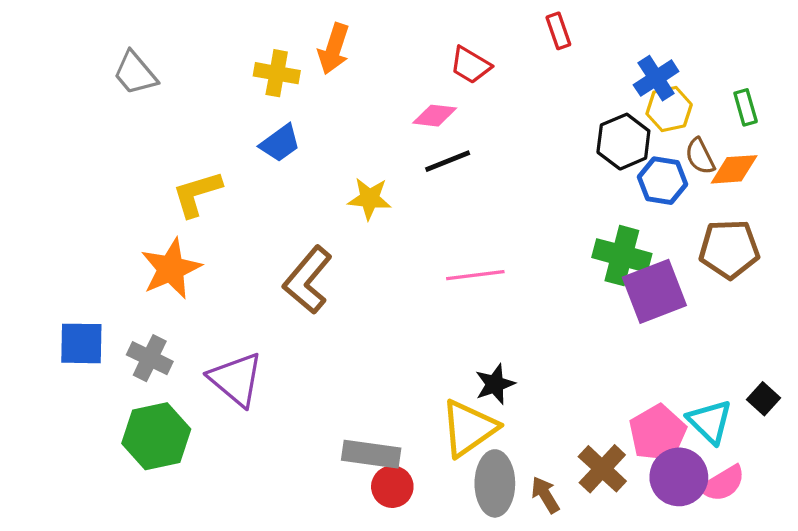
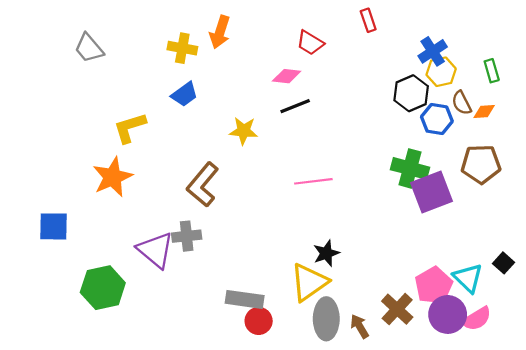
orange diamond: (734, 169) -> (484, 112), size x0.7
gray cross: (150, 358) -> (187, 236), moved, turned -32

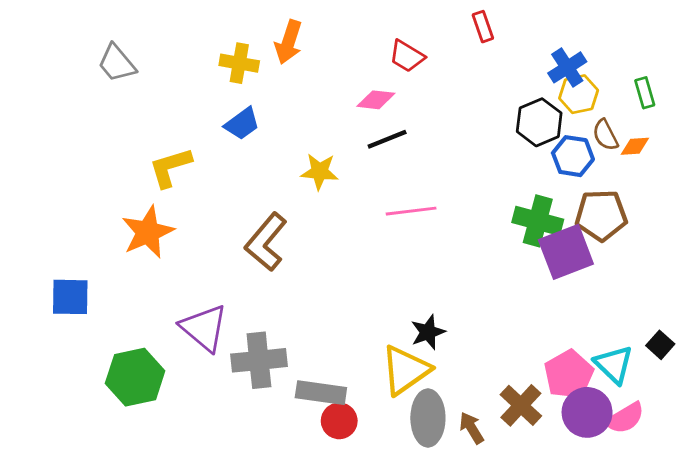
brown pentagon: (481, 164) -> (601, 215), moved
pink line: (313, 181) -> (411, 211), moved
gray cross: (187, 236) -> (259, 360), moved, size x1.4

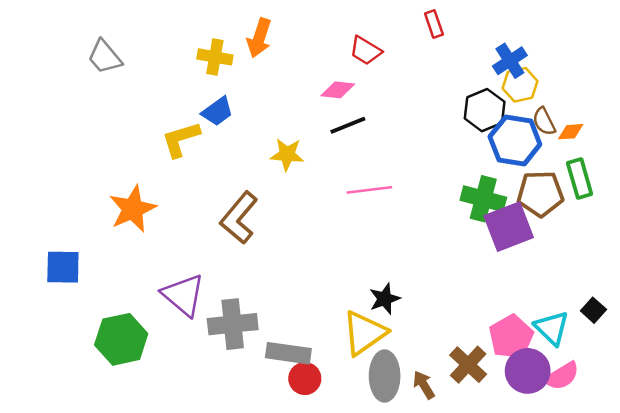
green rectangle: (645, 93) -> (580, 178), moved, size x1.4
blue hexagon: (573, 156) -> (515, 141), size x1.4
yellow L-shape: (170, 167) -> (181, 139), moved

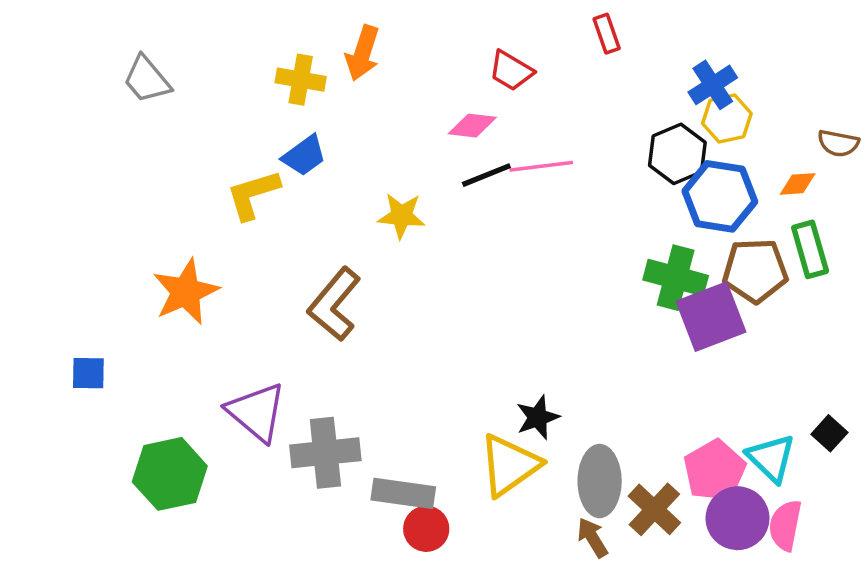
brown semicircle: (544, 122) -> (838, 143), moved, turned -52
pink line: (369, 190) -> (541, 166), moved
blue square: (63, 267) -> (88, 373), size x0.7
gray ellipse: (385, 376) -> (600, 481), moved
pink semicircle: (562, 376) -> (785, 525), turned 132

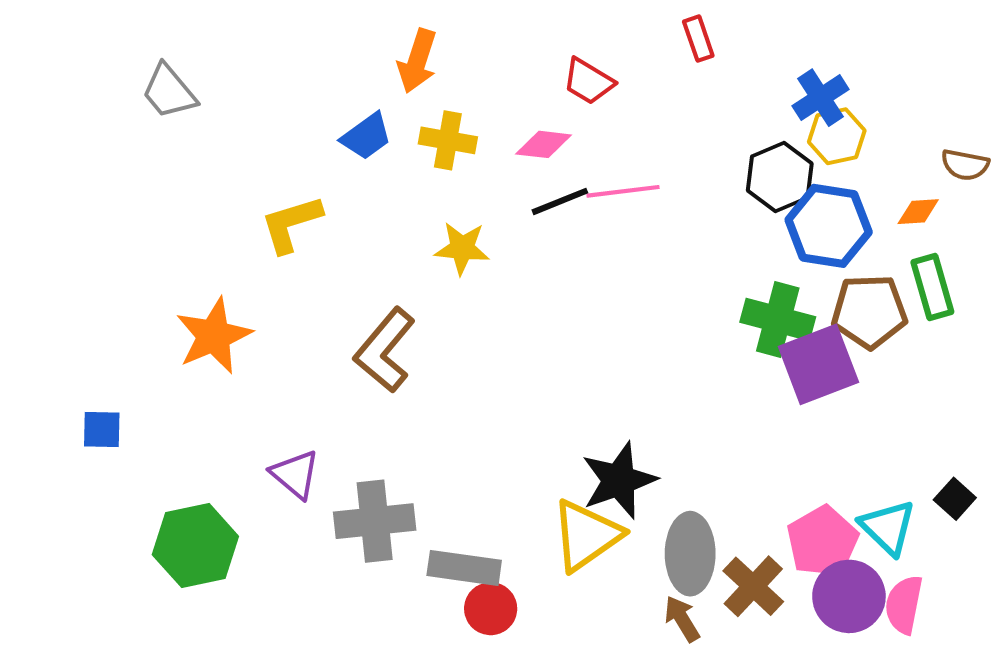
yellow cross: (301, 80) -> (448, 140), moved
blue trapezoid: (304, 156) -> (366, 136), moved
purple triangle: (256, 412) -> (295, 474), size x0.7
black star: (538, 417) -> (619, 480), size x1.5

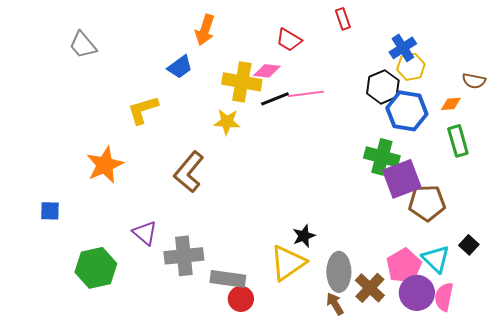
yellow cross: (448, 140) -> (242, 82), moved, size x1.4
brown pentagon: (869, 311) -> (427, 203), moved
black star: (619, 480) -> (304, 236), size x0.6

